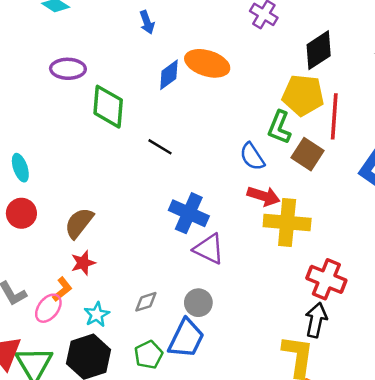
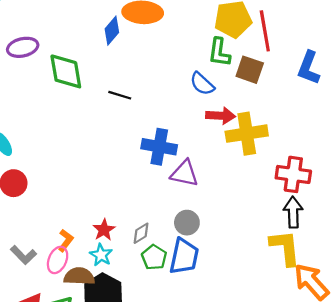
brown semicircle: (79, 223) -> (79, 276), moved, turned 68
red star: (83, 263) -> (104, 230), moved
green pentagon: (149, 355) -> (154, 257), moved

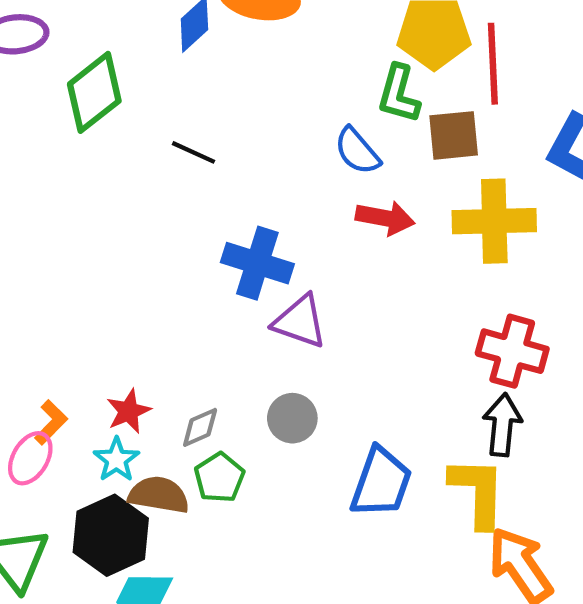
brown square: (250, 70) -> (454, 135), turned -32
green diamond: (66, 71) -> (94, 92), turned 54
yellow cross: (247, 134) -> (494, 221), moved
blue trapezoid: (184, 256) -> (381, 482), moved
brown semicircle: (79, 276) -> (159, 495), moved

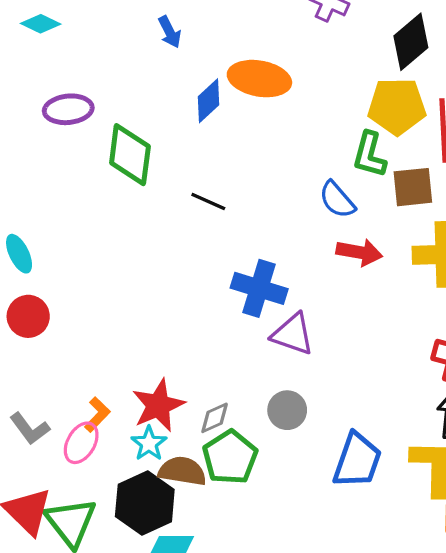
green diamond: (94, 92) -> (130, 155), turned -44
red star: (129, 411) -> (158, 405), size x1.5
green pentagon: (219, 478) -> (230, 457), size x1.4

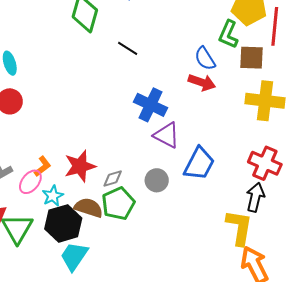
red arrow: (359, 252) -> (202, 82), moved
cyan star: (149, 443) -> (53, 196), moved
blue trapezoid: (357, 460) -> (199, 164), moved

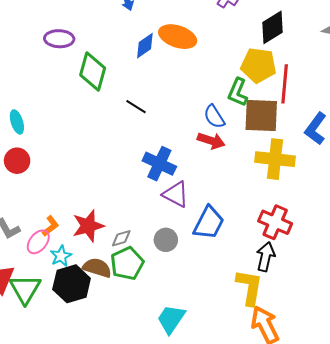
brown square: (252, 58) -> (261, 116), size x1.4
cyan trapezoid: (74, 256) -> (171, 319), moved

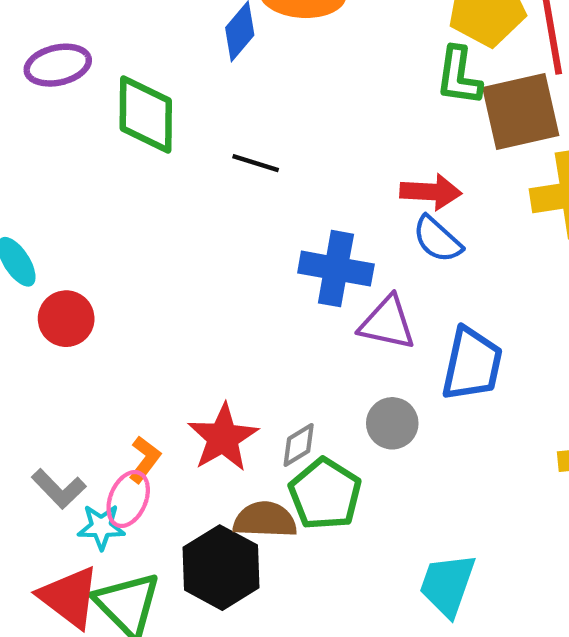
blue semicircle: (214, 117) -> (437, 239), moved
red circle: (17, 161) -> (66, 319), moved
cyan star: (61, 256) -> (101, 527), moved, turned -30

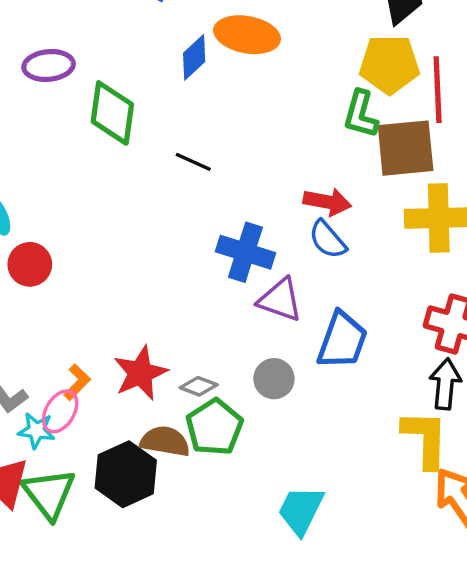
gray diamond: (299, 445) -> (199, 386), turned 45

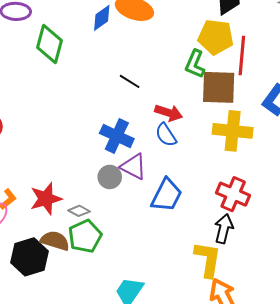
black line: (193, 162) -> (130, 81), moved
gray circle: (274, 379) -> (110, 177), moved

